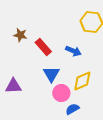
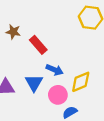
blue arrow: (73, 51) -> (55, 70), moved
blue triangle: (51, 74) -> (34, 83), moved

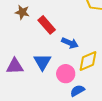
blue arrow: (55, 70) -> (70, 43), moved

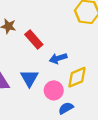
blue arrow: (70, 43) -> (58, 58), turned 140

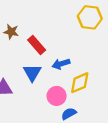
blue triangle: (29, 78) -> (32, 73), moved

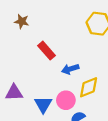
brown star: (11, 32) -> (22, 21), moved
blue triangle: (32, 73) -> (43, 105), moved

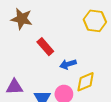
brown star: (22, 21) -> (22, 19), size x1.5

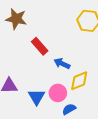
blue arrow: (68, 64) -> (62, 64), turned 42

